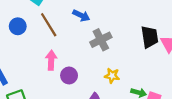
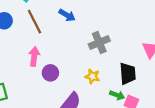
black trapezoid: (150, 37) -> (128, 74), moved
gray cross: (101, 40) -> (99, 43), moved

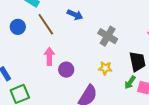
gray cross: (99, 43) -> (108, 36), turned -30
green arrow: (117, 95) -> (130, 82), turned 112

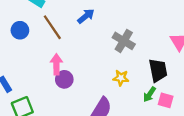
blue arrow: (75, 15) -> (86, 16), turned -63
purple circle: (66, 70) -> (64, 79), moved

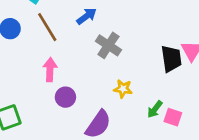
gray cross: (124, 41) -> (108, 45), moved
black trapezoid: (158, 70) -> (171, 59), moved
purple circle: (64, 79) -> (65, 97), moved

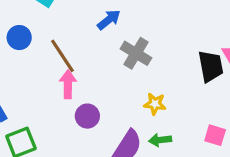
brown line: (47, 27) -> (62, 56), moved
green arrow: (155, 109) -> (160, 140), moved, turned 48

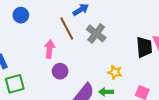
brown line: (62, 56) -> (67, 29), moved
yellow star: (155, 104) -> (115, 72), moved

